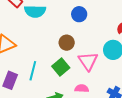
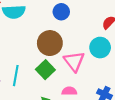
brown circle: (67, 43) -> (50, 43), size x1.5

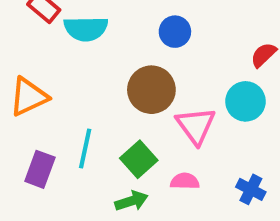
green square: (45, 70) -> (139, 159), moved

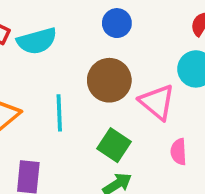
cyan line: (85, 148) -> (59, 113), moved
pink semicircle: (185, 181) -> (179, 152), moved, turned -80

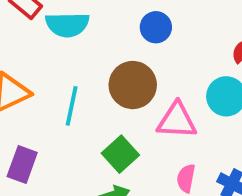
pink triangle: (157, 102) -> (177, 121), turned -51

